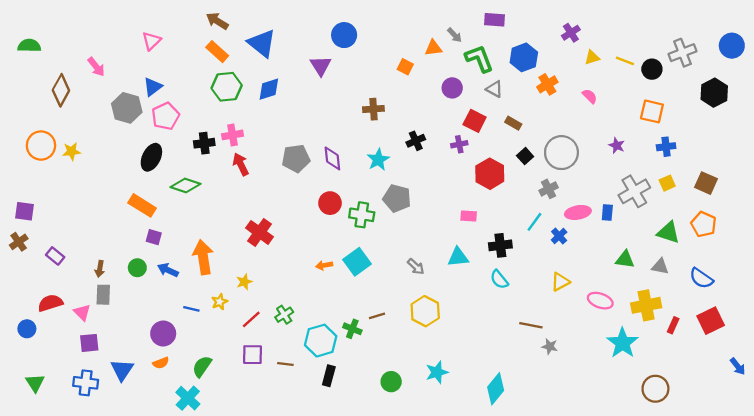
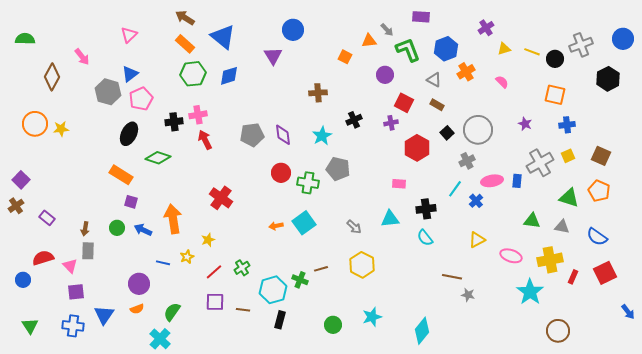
gray triangle: (494, 89) -> (434, 80), moved
purple square: (25, 211) -> (21, 180), turned 36

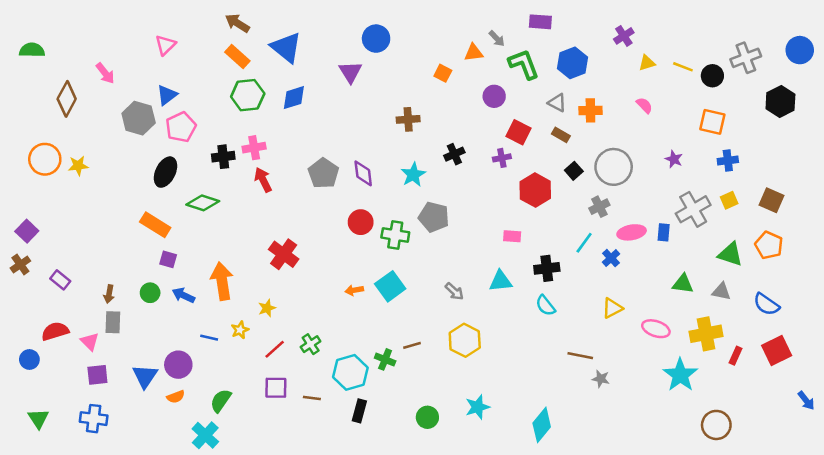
orange cross: (466, 72) -> (590, 110), moved, turned 30
gray pentagon: (252, 135) -> (323, 173), turned -30
blue triangle: (104, 315) -> (145, 376), moved

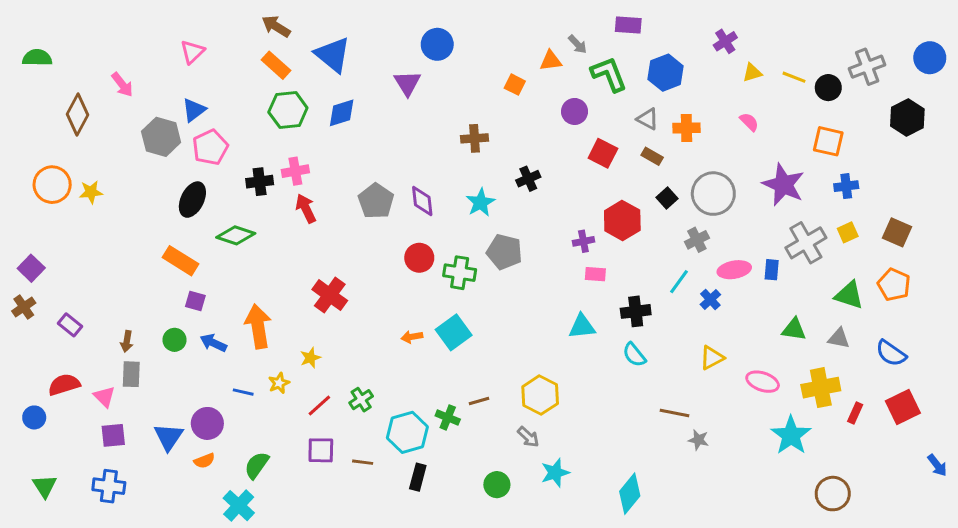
purple cross: (502, 158) -> (583, 241), moved
purple star: (674, 159) -> (783, 185), size x2.0
gray arrow: (454, 291) -> (528, 437), moved

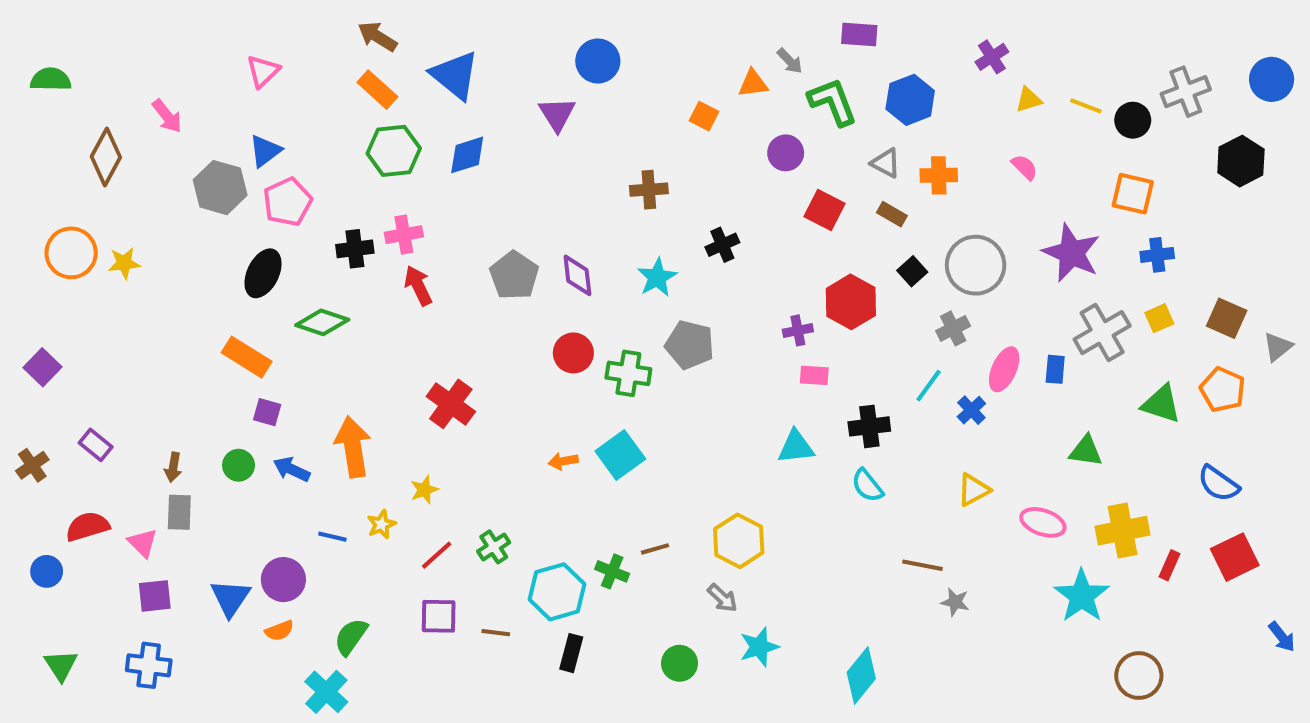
pink ellipse: (734, 270) -> (1004, 369), turned -56
brown cross: (24, 307) -> (32, 465), moved
gray triangle: (839, 338) -> (1278, 347), moved, turned -50

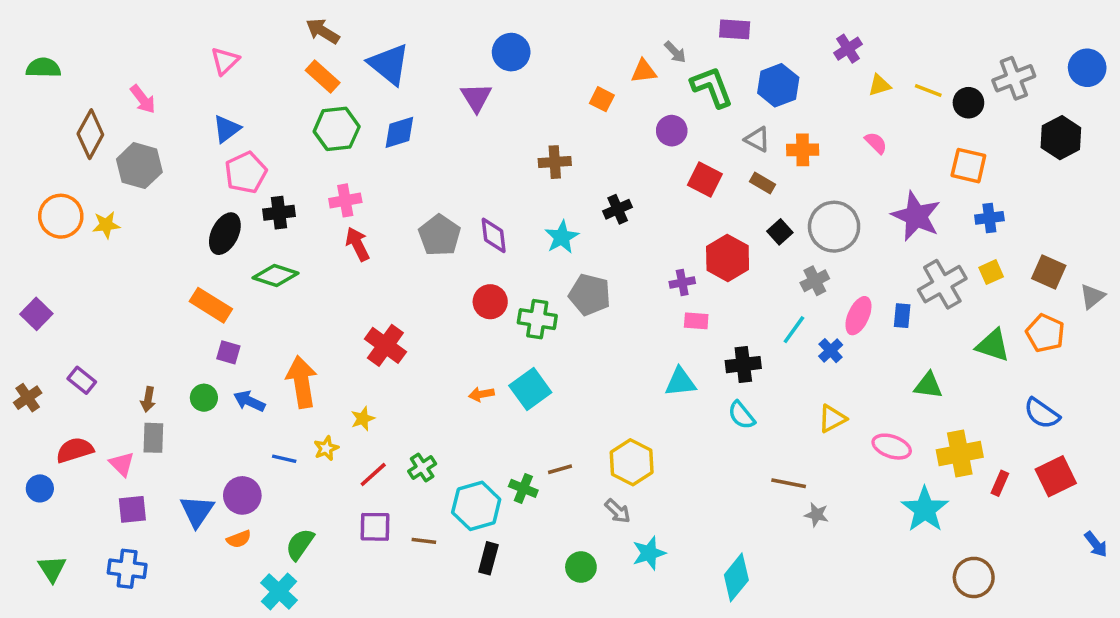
gray hexagon: (220, 188) -> (139, 166), moved
black cross: (355, 249) -> (279, 213), moved

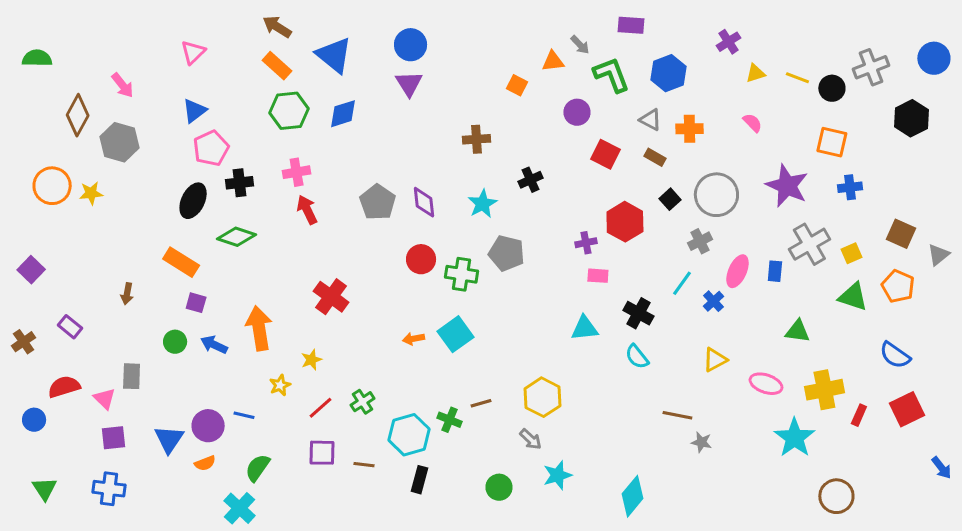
blue circle: (511, 52) -> (411, 45), moved
yellow square: (991, 272) -> (851, 253), moved
black cross: (743, 365) -> (638, 313), turned 36
brown arrow: (148, 399) -> (127, 294), moved
blue line: (284, 459) -> (244, 415), moved

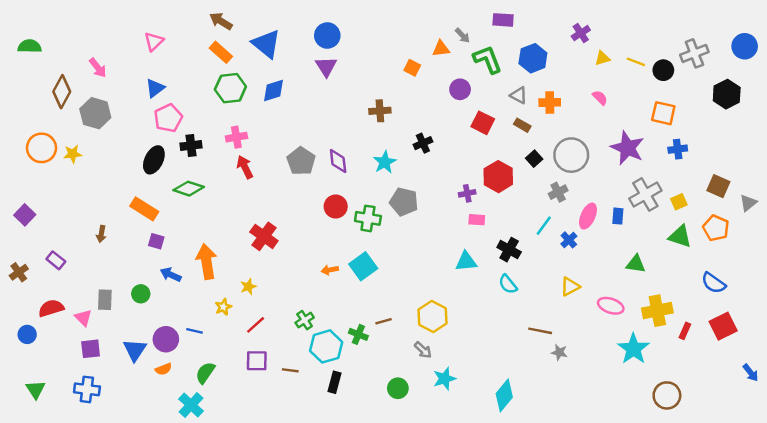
green circle: (175, 342) -> (141, 294), moved
green cross: (363, 402) -> (305, 320), moved

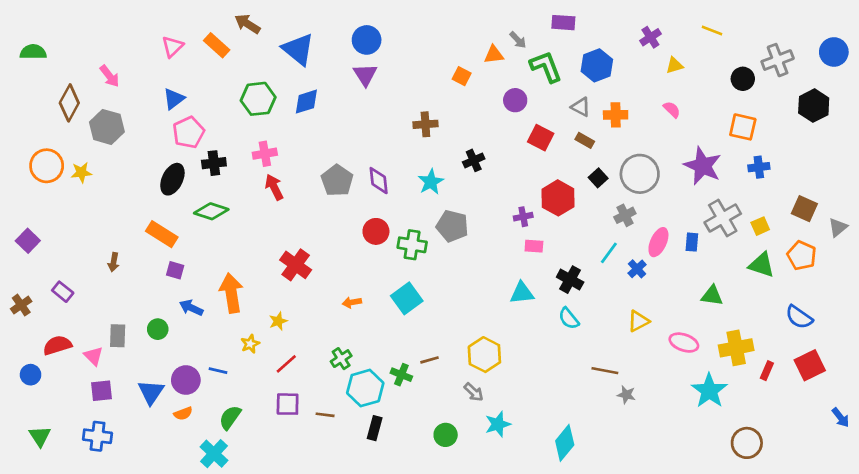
orange rectangle: (221, 52) -> (217, 45), moved
yellow line: (636, 62) -> (712, 31), moved
orange arrow: (330, 270) -> (352, 302), moved

